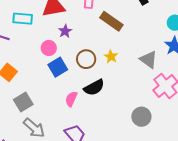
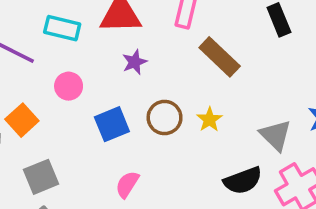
pink circle: (49, 48) -> (69, 86), moved
black semicircle: (94, 87) -> (243, 181), moved

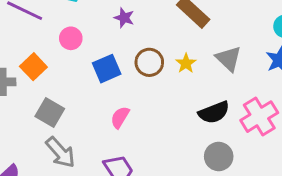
purple star: (135, 62) -> (124, 18), turned -30
gray triangle: (276, 135) -> (229, 59), moved
gray square: (41, 177) -> (50, 113), turned -36

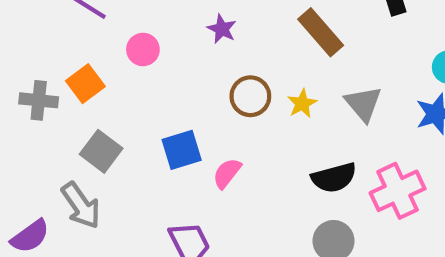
blue square: (107, 69) -> (182, 150), moved
pink semicircle: (120, 117) -> (227, 173), moved
gray arrow: (60, 152) -> (81, 205), moved

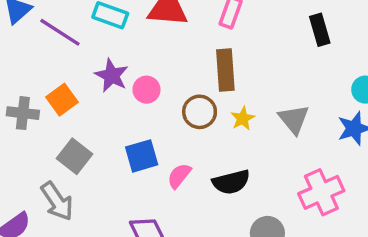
purple star: (222, 29) -> (112, 75), moved, size x1.4
brown rectangle: (321, 32) -> (225, 70), moved, turned 36
pink circle: (143, 49) -> (146, 90), moved
black semicircle: (334, 178) -> (231, 182), moved

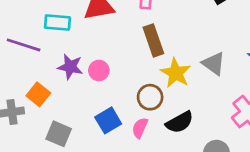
brown circle: (200, 112) -> (150, 97), moved
yellow star: (243, 118) -> (176, 73), size x1.6

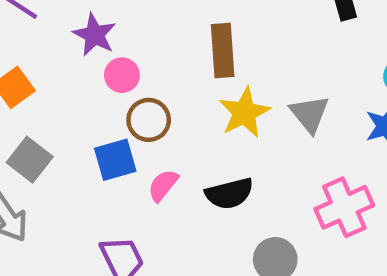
purple star: (70, 67) -> (95, 35), moved
brown circle: (150, 97) -> (149, 120), moved

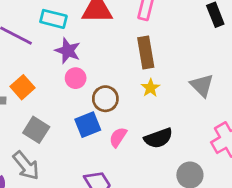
pink circle: (122, 75) -> (76, 78), moved
yellow star: (244, 113) -> (150, 88), moved, size x0.6

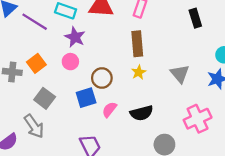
pink circle: (76, 78) -> (70, 62), moved

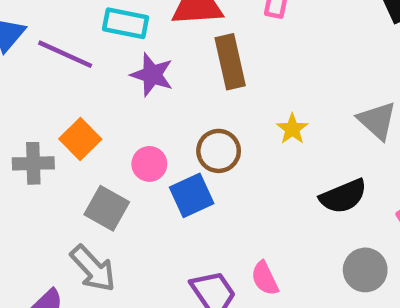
brown rectangle: (137, 44) -> (230, 62), moved
pink circle: (70, 62) -> (149, 164), moved
pink semicircle: (109, 110) -> (265, 278), moved, turned -56
black semicircle: (142, 113) -> (343, 196), moved

